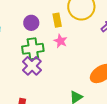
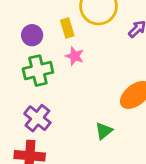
purple cross: (32, 66) -> (37, 118), moved

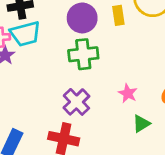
purple circle: (32, 35) -> (82, 18), size x1.4
pink star: (75, 56) -> (128, 93), moved

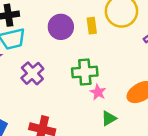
green cross: (83, 54) -> (85, 72), moved
purple cross: (76, 102) -> (32, 73), moved

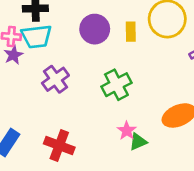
green cross: (85, 72) -> (116, 85), turned -30
pink star: (98, 92) -> (127, 131), moved

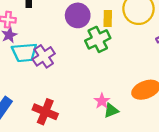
cyan trapezoid: (36, 37) -> (24, 52), moved
green cross: (116, 85) -> (98, 39), moved

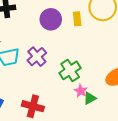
green cross: (98, 39) -> (70, 70), moved
purple cross: (44, 56) -> (37, 57), moved

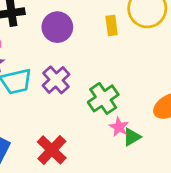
purple circle: (51, 19) -> (57, 27), moved
red cross: (33, 106) -> (52, 150), turned 30

